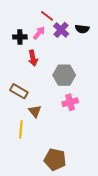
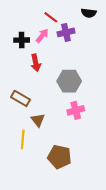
black semicircle: (82, 29) -> (89, 13), moved
purple cross: (61, 30) -> (66, 32), turned 35
brown pentagon: (55, 159) -> (59, 157), moved

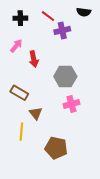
pink arrow: (42, 36) -> (16, 46), moved
black cross: (22, 40) -> (20, 18), moved

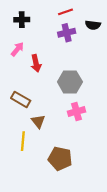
black semicircle: (84, 12) -> (93, 25), moved
red line: (48, 16) -> (66, 12), moved, turned -56

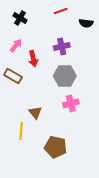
black cross: (22, 20) -> (20, 18), turned 32
purple cross: (67, 33) -> (62, 47), moved
brown rectangle: (21, 99) -> (13, 76), moved

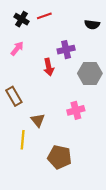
red line: (61, 11) -> (44, 16), moved
red arrow: (33, 59) -> (49, 67), moved
brown rectangle: (13, 76) -> (14, 96), moved, turned 30
gray hexagon: (65, 76) -> (90, 73), moved

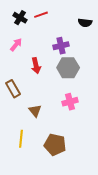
red arrow: (49, 67) -> (36, 66), moved
gray hexagon: (90, 73) -> (68, 68), moved
yellow line: (23, 140) -> (21, 139), moved

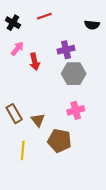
black cross: (20, 18) -> (13, 23), moved
red arrow: (36, 66) -> (35, 62), moved
brown rectangle: (13, 89) -> (14, 114), moved
brown pentagon: (55, 145) -> (59, 141), moved

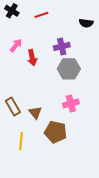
black cross: (13, 23) -> (12, 11), moved

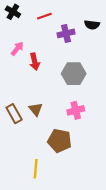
purple cross: (62, 46) -> (66, 33), moved
brown triangle: (35, 113) -> (36, 109), moved
yellow line: (21, 141) -> (36, 169), moved

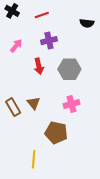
purple cross: (66, 33) -> (49, 41), moved
red arrow: (35, 62) -> (39, 66), moved

